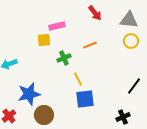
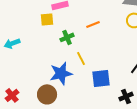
blue star: (29, 94) -> (61, 73), moved
blue square: (85, 99) -> (101, 78), moved

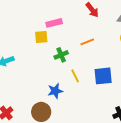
blue star: (61, 73) -> (55, 91), size x0.7
blue square: (101, 78) -> (103, 76), moved

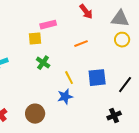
green cross: (61, 55) -> (43, 63), moved, turned -32
blue star: (55, 91) -> (65, 97), moved

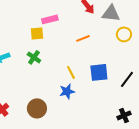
gray triangle: (120, 19) -> (111, 13), moved
green cross: (43, 63) -> (34, 57), moved
black cross: (114, 116) -> (124, 115), moved

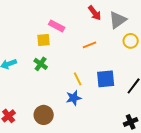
gray triangle: (111, 13) -> (118, 20), turned -42
pink rectangle: (50, 19) -> (57, 26), turned 42

